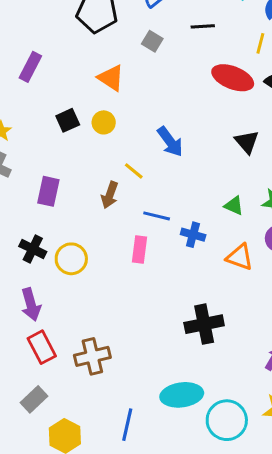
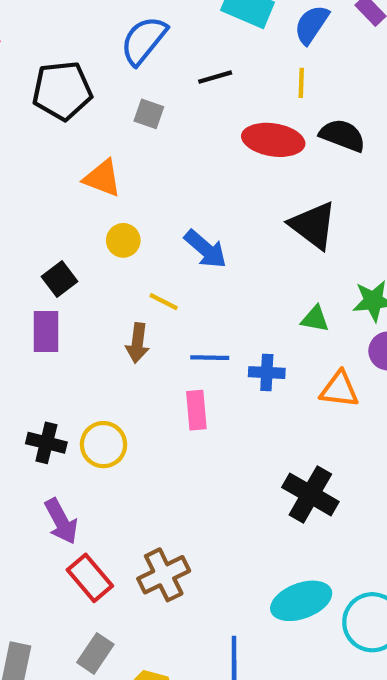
black square: (68, 120) -> (59, 279), moved
yellow circle: (104, 122) -> (123, 240), moved
black triangle: (247, 142) -> (313, 225), size x1.4
purple rectangle: (48, 191) -> (46, 331), moved
black cross: (204, 324) -> (310, 494), turned -36

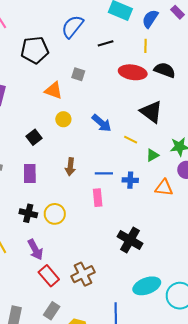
gray square: (149, 114) -> (78, 74), moved
yellow line: (164, 302) -> (131, 140), moved
green triangle: (315, 319) -> (152, 155), turned -40
purple rectangle: (46, 331) -> (30, 173), moved
black cross: (310, 494) -> (130, 240), moved

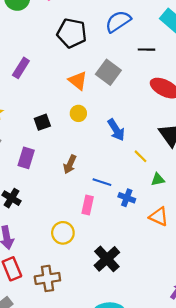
gray square: (78, 74) -> (108, 72), size x1.6
yellow circle: (55, 214) -> (63, 233), moved

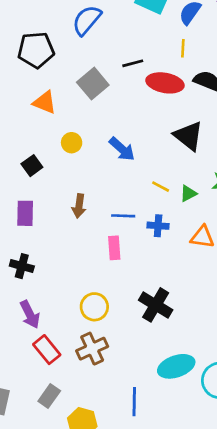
black line: (146, 50) -> (133, 63), moved
gray square: (108, 72) -> (93, 84), turned 30
orange triangle: (78, 81) -> (45, 102), moved
yellow line: (141, 156) -> (161, 187), moved
yellow circle: (63, 233) -> (94, 307), moved

